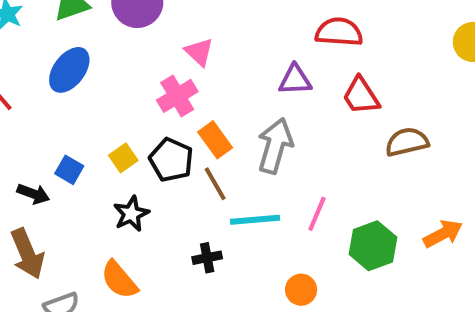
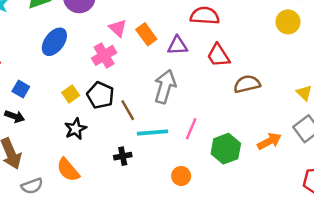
blue ellipse: (69, 70) -> (54, 42), moved
orange rectangle: (215, 140) -> (146, 34), moved
blue square: (69, 170) -> (21, 89), moved

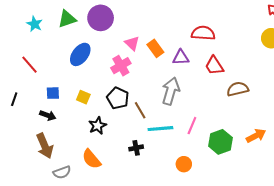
blue square: (21, 89) -> (53, 93), turned -32
yellow square: (71, 94) -> (83, 97), moved, turned -32

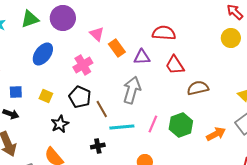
pink triangle: (132, 43) -> (97, 34), moved
green hexagon: (220, 142) -> (181, 125), moved

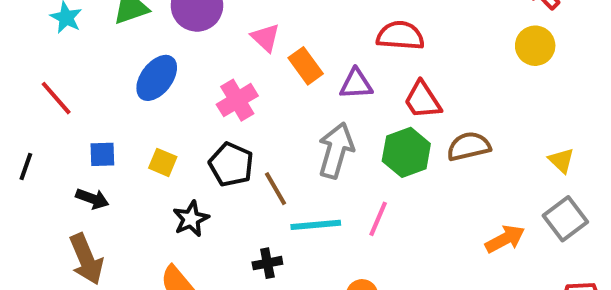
green hexagon: (181, 125) -> (406, 152), moved

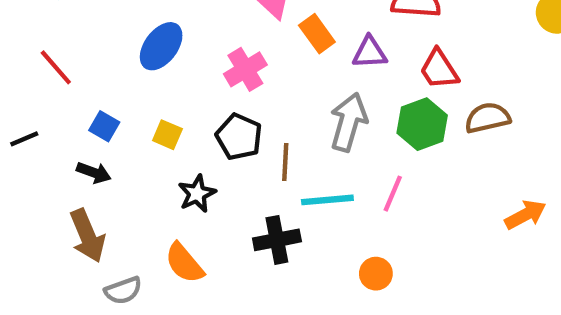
blue square: (102, 154) -> (104, 126), turned 32
black line: (26, 166) -> (24, 139), turned 48
brown line: (275, 189) -> (285, 162), turned 33
black cross: (267, 263) -> (277, 240), size x1.5

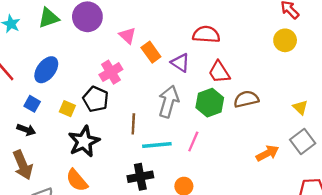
blue ellipse: (161, 46) -> (46, 70), moved
purple triangle: (370, 53) -> (180, 63), turned 36
black pentagon: (239, 137) -> (96, 99), moved
black star: (197, 194) -> (84, 141), size x1.5
black cross: (277, 240) -> (140, 177), moved

